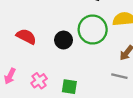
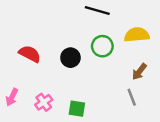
green circle: (93, 30) -> (102, 46), size x0.7
gray line: (119, 76) -> (132, 97), turned 56

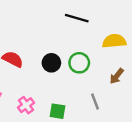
green circle: (102, 46) -> (79, 63), moved
gray line: (132, 97) -> (95, 102), moved

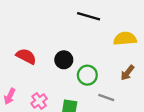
green circle: (79, 63) -> (87, 75), moved
gray line: (95, 102) -> (106, 97), turned -49

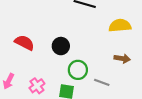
brown arrow: (127, 73) -> (122, 59), turned -119
green circle: (87, 75) -> (78, 70), moved

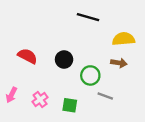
brown arrow: (122, 59) -> (119, 63), moved
green circle: (78, 70) -> (90, 75), moved

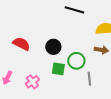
gray line: (105, 96) -> (89, 79), turned 64
green square: (70, 105) -> (58, 69), moved

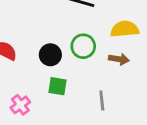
green circle: (76, 61) -> (83, 46), moved

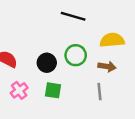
gray line: (102, 101) -> (100, 92), moved
pink cross: (20, 105) -> (19, 90), moved

